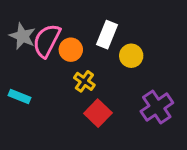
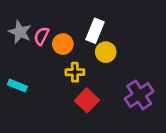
pink semicircle: (47, 41) -> (41, 36), size x0.6
yellow circle: (131, 56) -> (106, 52), moved
yellow cross: (84, 81) -> (75, 72), turned -36

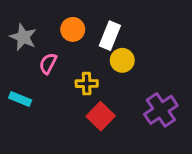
pink semicircle: (41, 36) -> (48, 63), moved
orange circle: (63, 44) -> (73, 29), moved

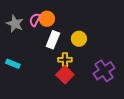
white rectangle: (110, 36) -> (53, 40), moved
pink semicircle: (48, 63) -> (35, 20), moved
yellow cross: (87, 84) -> (65, 60), moved

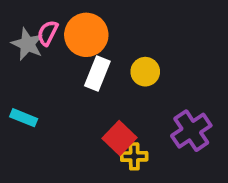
orange circle: (47, 19) -> (86, 35), size x1.5
pink semicircle: (35, 20) -> (48, 33), moved
yellow cross: (65, 60) -> (134, 156), moved

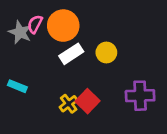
white rectangle: (97, 74) -> (71, 54), turned 35
purple cross: (191, 131) -> (140, 96), turned 32
yellow cross: (134, 156) -> (69, 104), moved, turned -36

